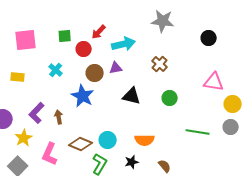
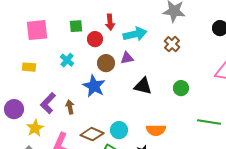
red arrow: (99, 32) -> (110, 22), turned -49
brown cross: (160, 64) -> (172, 44), moved

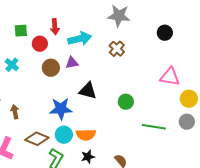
blue star: (94, 86) -> (61, 109), moved, turned -30
green circle: (181, 88) -> (126, 102), moved
orange semicircle: (156, 130) -> (86, 135), moved

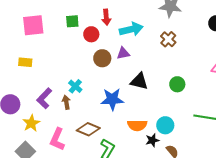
cyan cross: (12, 65) -> (75, 86), moved
green circle: (126, 102) -> (177, 84), moved
cyan circle: (64, 135) -> (165, 125), moved
black star: (88, 157) -> (152, 140), moved

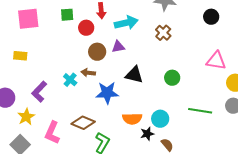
brown arrow: (66, 102) -> (88, 73), moved, turned -72

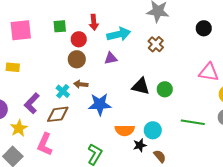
brown circle: (97, 52) -> (77, 59), moved
black triangle: (134, 75) -> (141, 86), moved
brown diamond: (83, 123) -> (58, 114), moved, turned -30

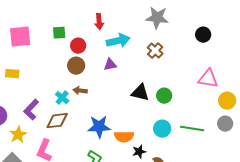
red arrow: (94, 22) -> (99, 22), moved
blue star: (100, 104) -> (99, 127), moved
cyan circle: (153, 130) -> (162, 129), moved

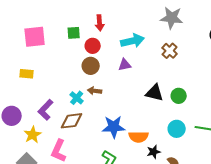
red arrow: (99, 22) -> (100, 23), moved

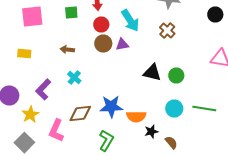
cyan arrow: (133, 41) -> (130, 20), turned 70
red circle: (93, 46) -> (101, 24), moved
brown circle: (91, 66) -> (103, 44), moved
brown arrow: (95, 91) -> (67, 50), moved
brown diamond: (72, 121) -> (80, 114), moved

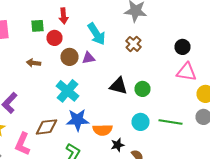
black circle: (215, 14) -> (182, 47), moved
red circle: (101, 24) -> (54, 38), moved
cyan cross: (74, 78) -> (68, 91), moved, size x1.6

